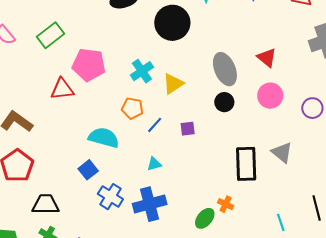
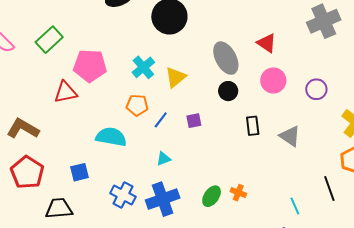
black rectangle: (246, 164) -> (253, 126), moved, size x0.6
blue square: (88, 170) -> (79, 172), moved, turned 30
green ellipse: (205, 218) -> (212, 196), moved

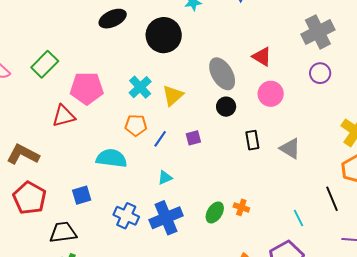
purple circle: (316, 89) -> (320, 73), moved

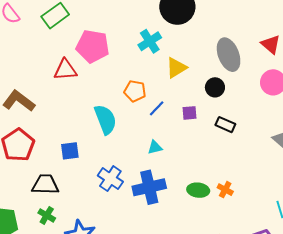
cyan cross: (140, 87) -> (150, 41), moved
black circle: (226, 107) -> (215, 87), moved
black rectangle: (252, 140) -> (225, 125), moved, turned -66
cyan semicircle: (111, 158) -> (105, 119), turned 52
green ellipse: (215, 212) -> (198, 190), turned 55

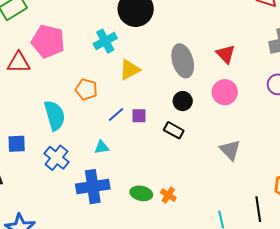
black circle: (215, 87) -> (183, 101), moved
blue line: (157, 108) -> (116, 114), moved
blue cross: (110, 179) -> (56, 158), moved

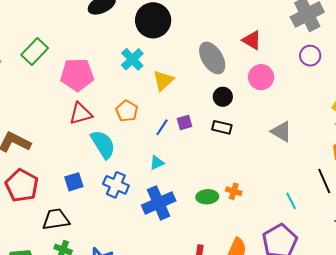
red triangle: (19, 63) -> (81, 114), moved
orange pentagon: (86, 89) -> (127, 111), turned 30

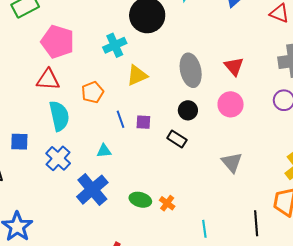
blue line: (162, 127) -> (120, 119), turned -72
cyan line: (291, 201) -> (204, 229), moved
blue cross: (159, 203) -> (92, 190), turned -36

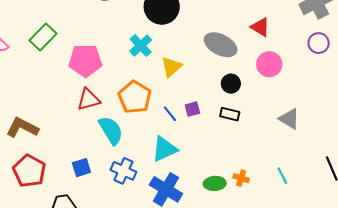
gray ellipse: (191, 70) -> (221, 45), turned -32
orange pentagon: (93, 92) -> (135, 97), size x1.5
cyan triangle: (104, 151) -> (165, 149), size x1.8
cyan line: (204, 229) -> (282, 176), moved

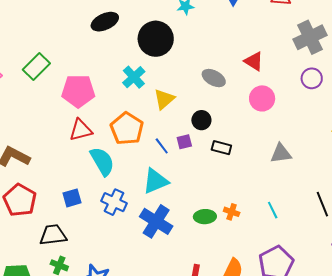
gray ellipse: (221, 45) -> (214, 78), size x0.7
black circle: (231, 84) -> (201, 120), moved
gray triangle: (289, 119) -> (281, 153), turned -40

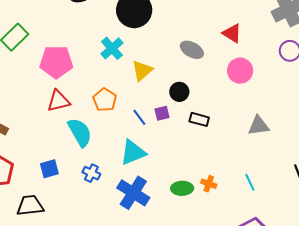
orange pentagon: (127, 129) -> (105, 100), size x0.7
blue cross: (114, 202) -> (91, 173), size x0.7

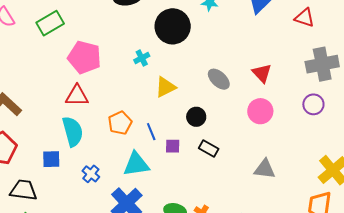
cyan cross: (112, 48) -> (142, 58), size x0.7
orange pentagon: (105, 100) -> (120, 123), moved
purple square: (162, 113) -> (173, 146), moved
cyan semicircle: (80, 132) -> (73, 131), moved

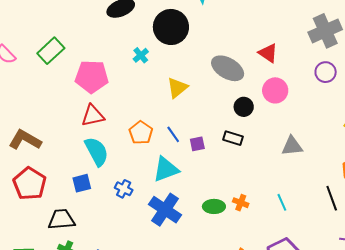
cyan cross: (142, 58) -> (141, 55), moved
gray ellipse: (219, 79) -> (228, 68), size x1.4
black circle: (196, 117) -> (244, 107), moved

